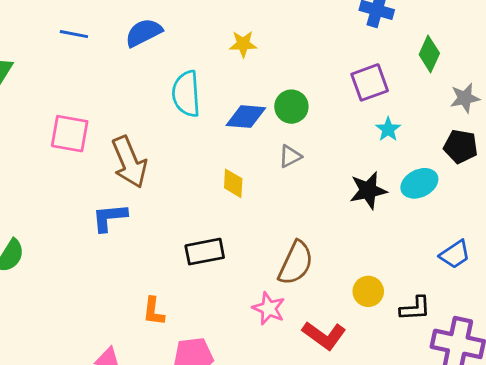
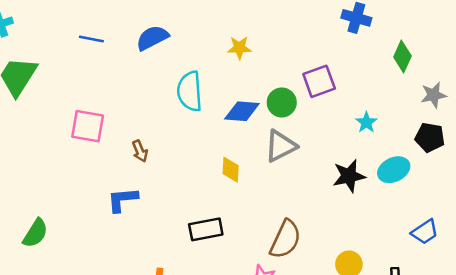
purple square: (370, 82) -> (319, 81), moved
gray triangle: (290, 156) -> (280, 146), size x1.6
brown arrow: (129, 162) -> (140, 151), size x0.5

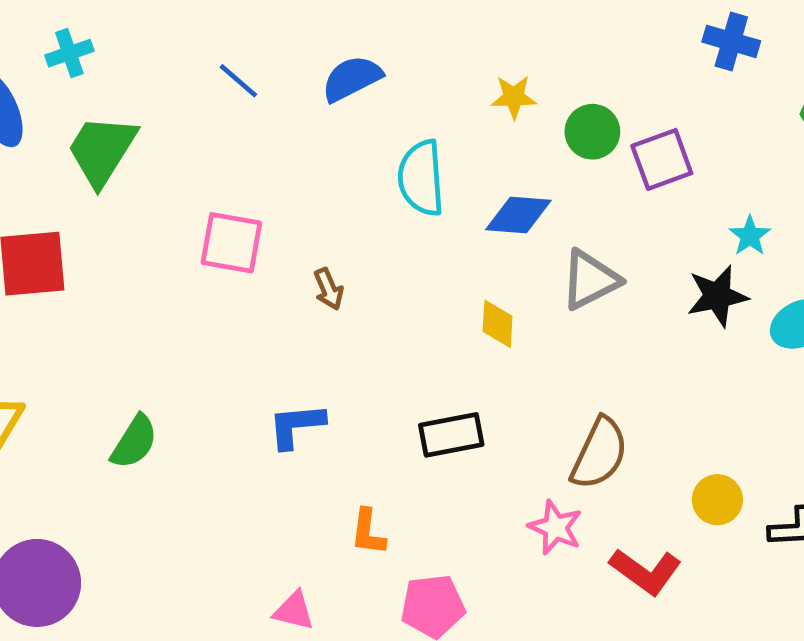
blue line: (91, 39) -> (238, 81), turned 30
green circle: (282, 102) -> (592, 132), moved
black star: (349, 176) -> (717, 296), moved
blue L-shape: (122, 200) -> (296, 426), moved

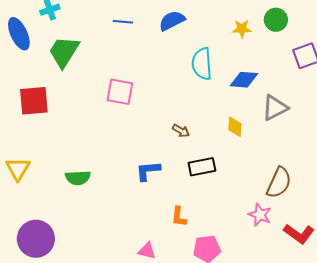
blue line: (238, 81) -> (123, 22), turned -36
green circle: (592, 132) -> (276, 20), moved
brown arrow: (329, 289) -> (181, 131), moved, turned -36
black rectangle: (451, 435) -> (202, 167), moved
green semicircle: (134, 442) -> (78, 178), turned 55

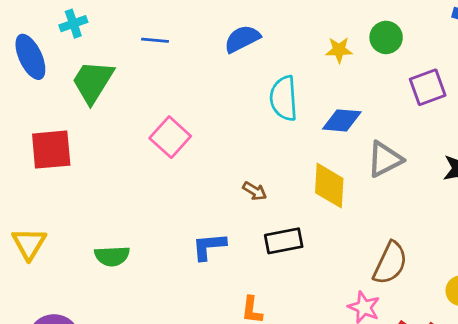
blue line: (123, 22) -> (155, 40), moved
pink square: (120, 92) -> (170, 137), turned 32
yellow diamond: (235, 127) -> (329, 186), size x1.6

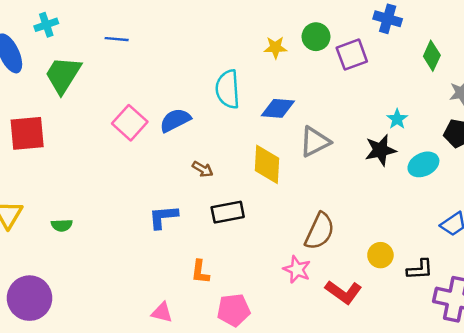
blue semicircle: (242, 39) -> (175, 120), moved
purple square: (428, 87) -> (352, 55), moved
green semicircle: (112, 256) -> (62, 225), moved, size x0.7

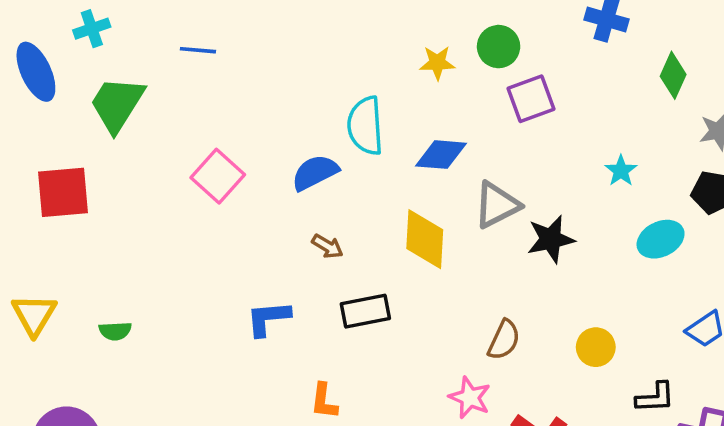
purple square: (352, 55) -> (531, 99), moved
blue semicircle: (175, 120) -> (315, 173), moved
black star: (380, 150) -> (551, 239), moved
brown semicircle: (320, 231) -> (504, 340), size x0.7
yellow circle: (380, 255) -> (596, 347), moved

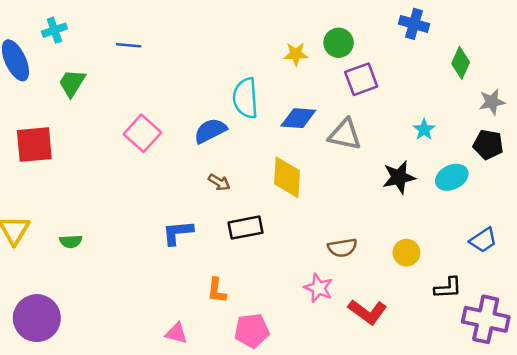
green trapezoid: (117, 104) -> (72, 83), size x0.7
gray triangle: (497, 205) -> (345, 135), moved, turned 39
black star: (551, 239) -> (399, 177), moved
brown semicircle: (504, 340) -> (342, 248), turned 56

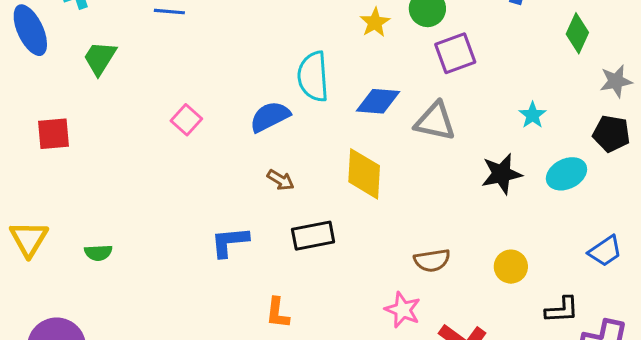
yellow star: (296, 54) -> (375, 22), turned -30
pink square: (142, 133) -> (186, 120), size x0.7
red square: (34, 145) -> (53, 134), size x0.7

